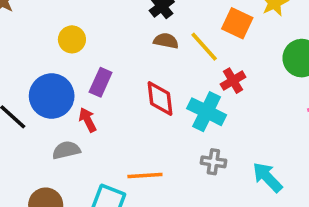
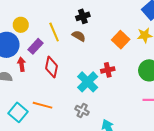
yellow circle: (72, 39) -> (21, 25), moved
yellow line: (204, 47) -> (54, 32), moved
red diamond: (160, 99) -> (52, 67), moved

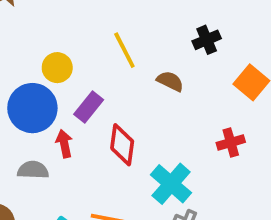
black cross: (83, 16) -> (207, 40), moved
yellow line: (54, 32) -> (124, 50), moved
cyan cross: (88, 82) -> (171, 184), moved

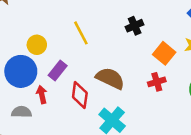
brown semicircle: (170, 81) -> (110, 78), moved, size x1.6
red cross: (231, 142) -> (157, 82), moved

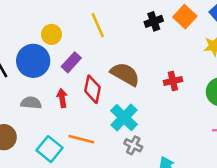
orange square: (164, 53) -> (185, 17), moved
red arrow: (42, 95) -> (62, 98), moved

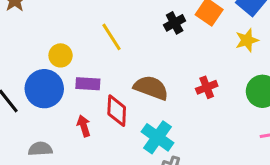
purple rectangle: (71, 62) -> (88, 84), turned 60
gray semicircle: (31, 103) -> (40, 149), moved

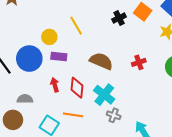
yellow circle: (61, 55) -> (49, 37), moved
red diamond: (117, 111) -> (77, 88), moved

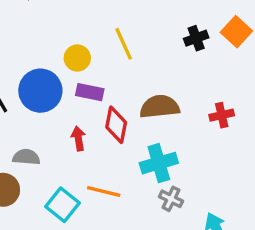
brown semicircle: (101, 61) -> (160, 107), turned -35
red diamond: (77, 88) -> (116, 125), moved
cyan cross: (104, 95) -> (159, 163), turned 30

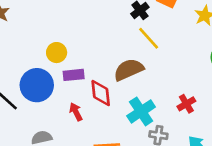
yellow line: (124, 44) -> (149, 38), moved
red cross: (222, 115) -> (186, 104), moved

